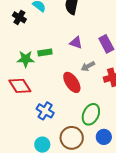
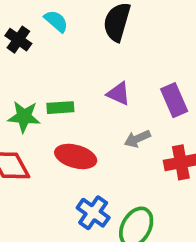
red ellipse: (72, 82) -> (76, 156), moved, turned -45
blue cross: (45, 111) -> (93, 213), moved

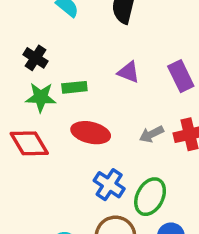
black cross: (18, 40) -> (36, 58), moved
gray arrow: (137, 139) -> (151, 134), moved

